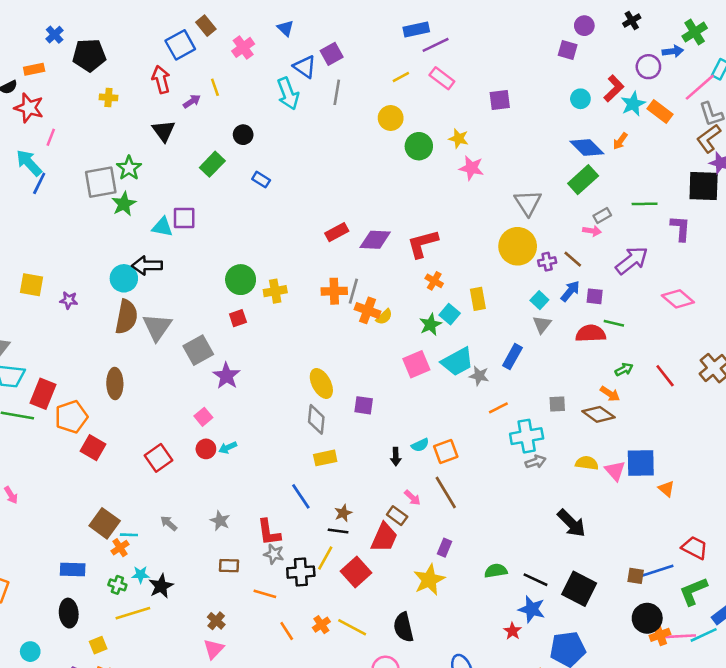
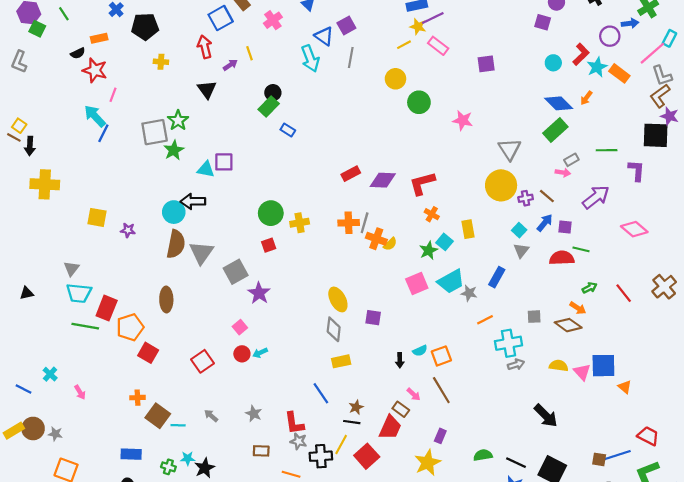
yellow star: (459, 139) -> (418, 27), moved
green rectangle: (212, 164) -> (269, 107), moved
orange cross: (120, 548) -> (138, 398), moved, turned 32

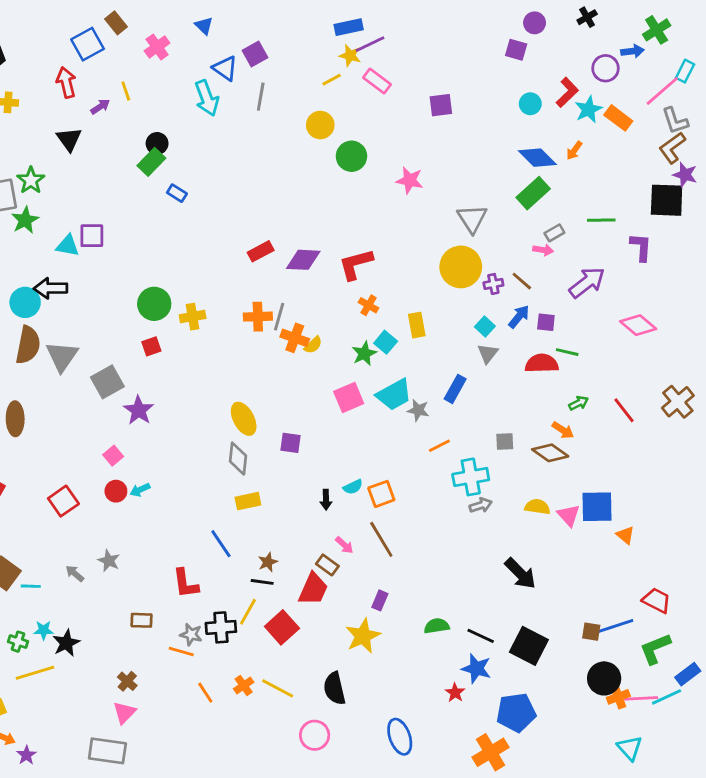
gray star: (254, 414) -> (109, 561), moved
gray star: (298, 441) -> (191, 634), moved

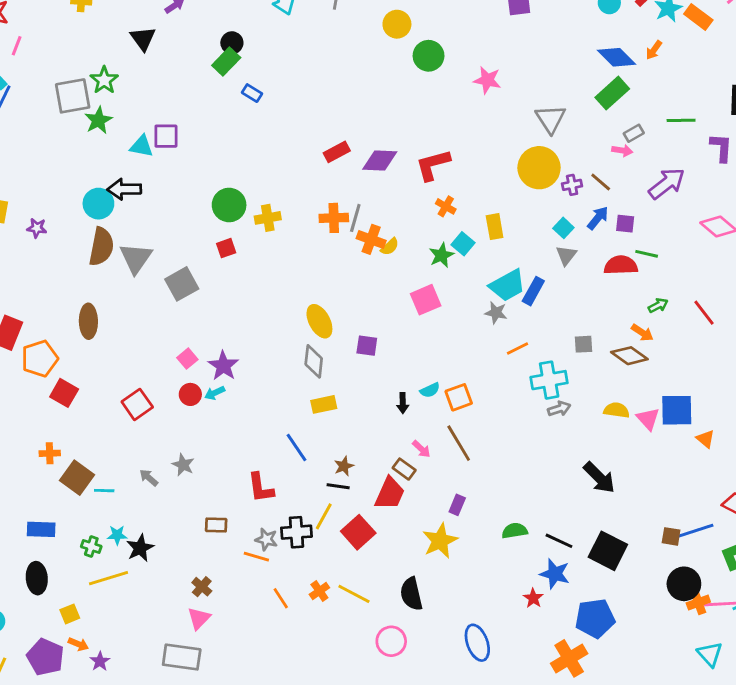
cyan trapezoid: (394, 395) -> (507, 285), moved
purple star: (139, 410) -> (223, 366), moved

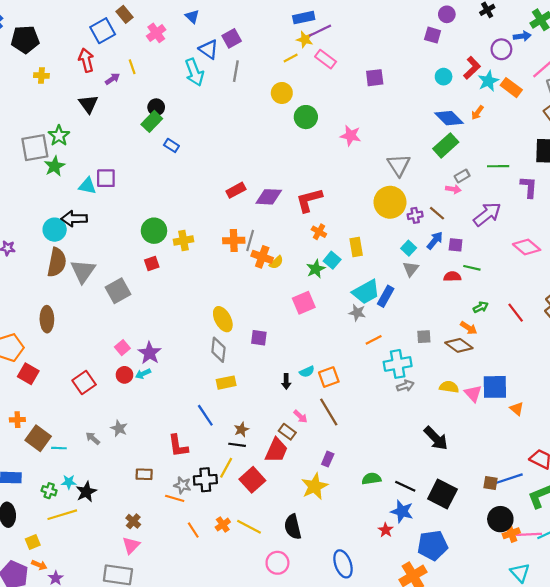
red semicircle: (621, 265) -> (452, 277), size x0.7

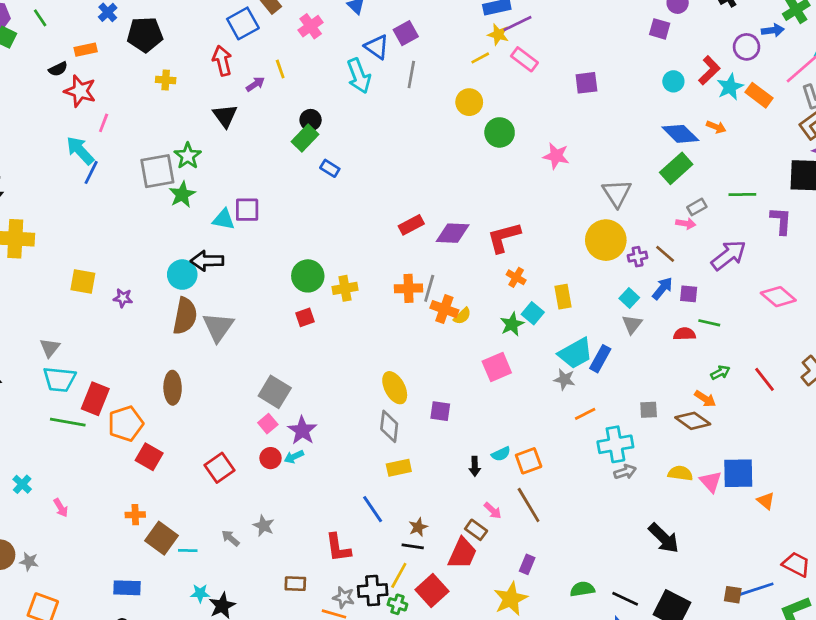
orange arrow: (477, 113) -> (716, 127), turned -104
gray square: (118, 291) -> (275, 392), moved, turned -30
green cross: (49, 491) -> (397, 604), moved

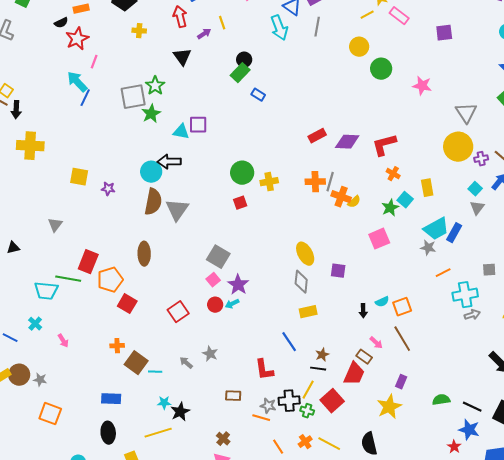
red star: (80, 91) -> (77, 39), turned 30
cyan trapezoid: (59, 379) -> (46, 291), moved

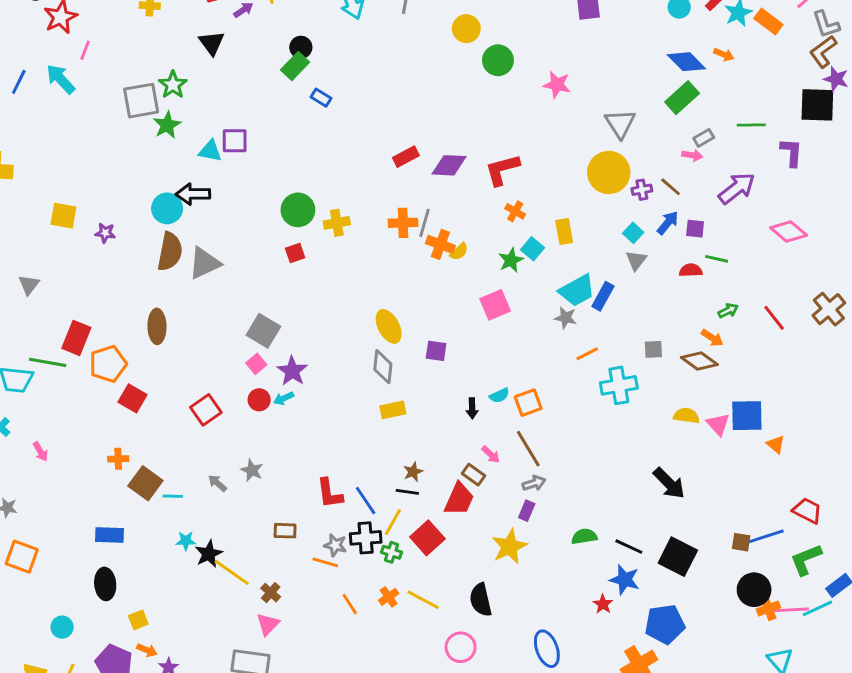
blue line: (85, 98) -> (19, 82), moved
gray triangle: (177, 210) -> (204, 263), turned 30
gray arrow: (472, 315) -> (534, 483), moved
blue line: (289, 342) -> (366, 500), moved
yellow line: (158, 433) -> (232, 572), moved, turned 52

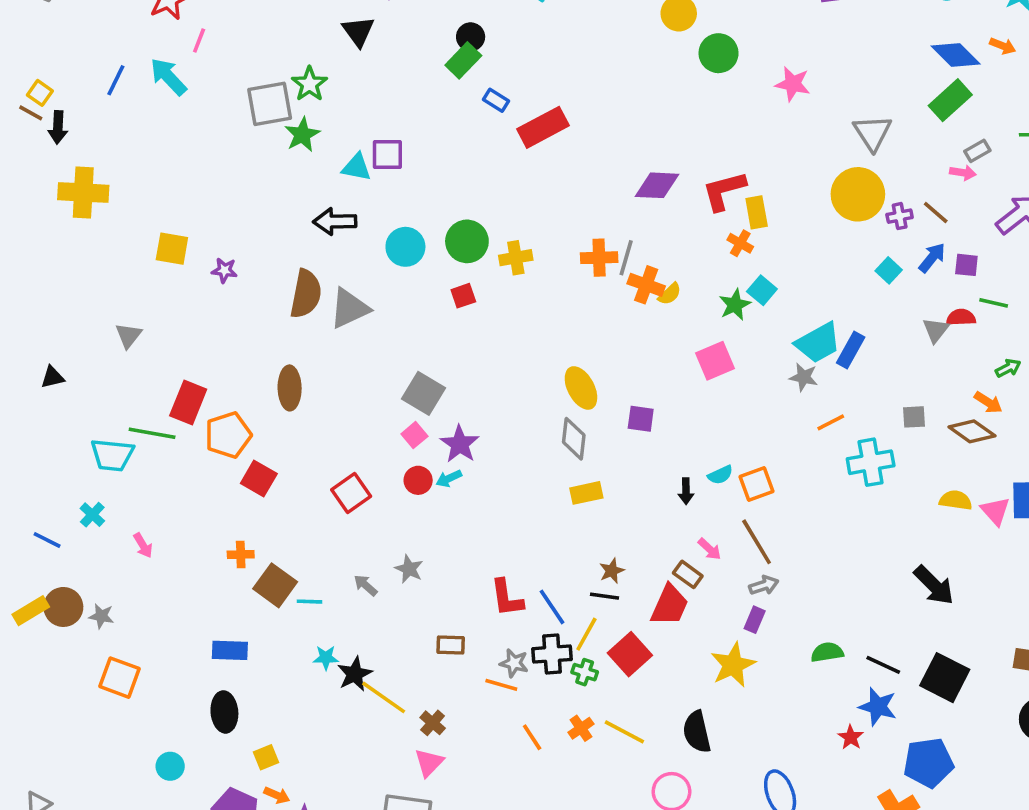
red rectangle: (406, 157) -> (543, 127), moved, size x1.5
cyan circle: (167, 208) -> (405, 247), moved
yellow rectangle: (564, 231) -> (757, 212), moved
gray triangle: (636, 260) -> (936, 330), moved

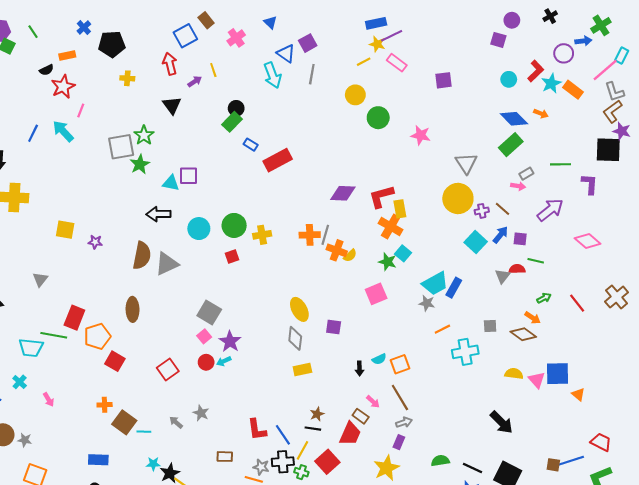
orange cross: (740, 243) -> (391, 226), size x1.6
cyan square: (889, 270) -> (476, 242), size x1.5
green star: (735, 305) -> (387, 262), turned -30

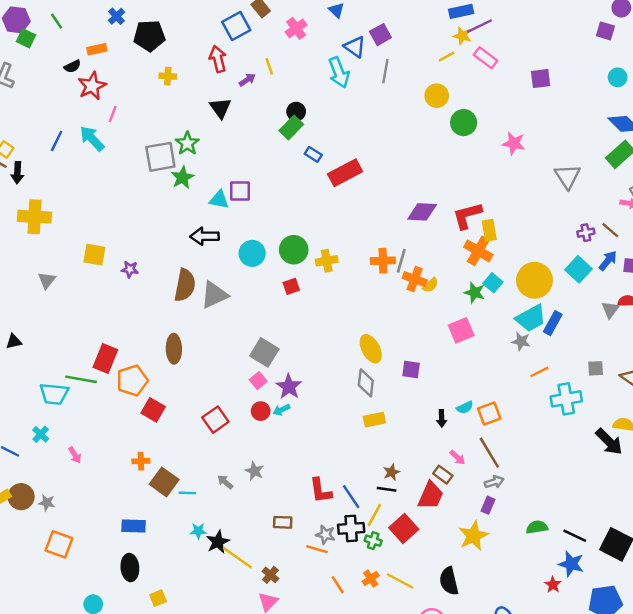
yellow circle: (458, 199) -> (535, 280), moved
gray triangle: (40, 279) -> (47, 280), moved
black arrow: (501, 422) -> (609, 442), moved

